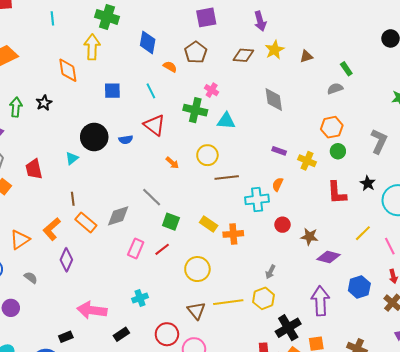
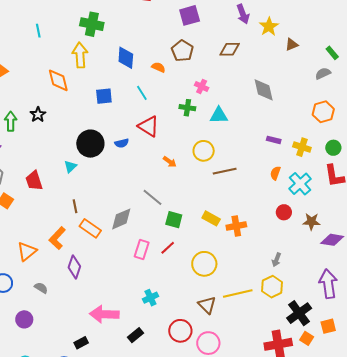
blue diamond: (148, 42) -> (126, 58), moved
yellow star: (275, 50) -> (269, 27), moved
green cross: (195, 110) -> (187, 108), size x0.7
green circle: (338, 151) -> (333, 148), moved
cyan cross: (257, 199) -> (300, 184), moved, turned -30

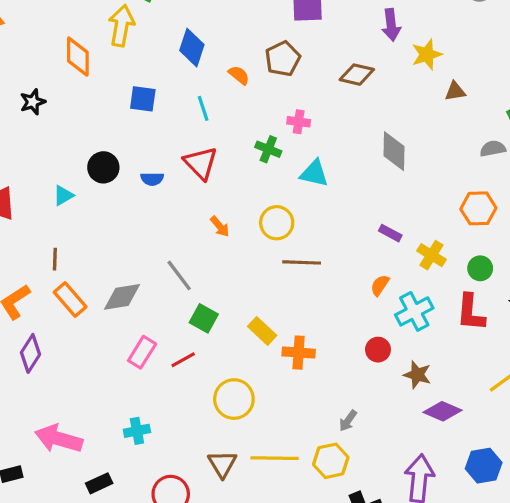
pink cross: (202, 86) -> (299, 122), turned -32
black circle: (90, 144) -> (103, 167), size x0.7

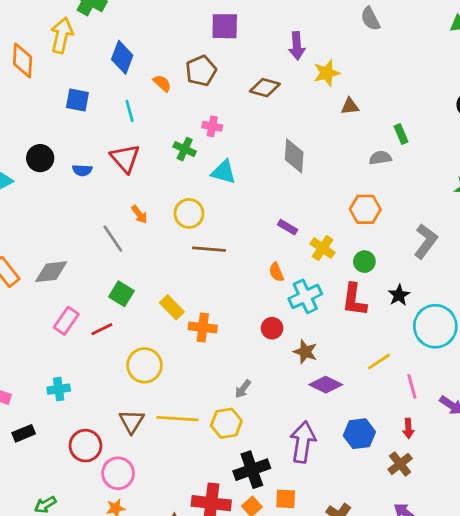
gray line: (179, 275) -> (113, 239), moved
orange semicircle: (380, 285) -> (276, 272), turned -60

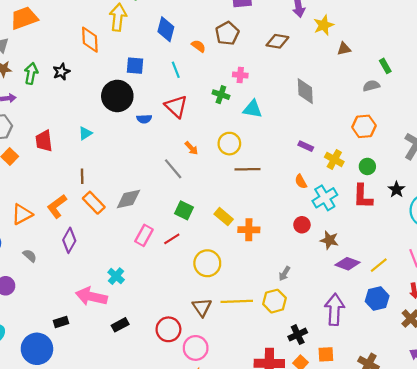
black circle: (40, 158) -> (117, 96), moved, size x1.5
yellow line: (379, 362) -> (379, 265), moved
cyan cross: (59, 389) -> (116, 276), moved, turned -35
black cross: (252, 470) -> (298, 335), size x0.7

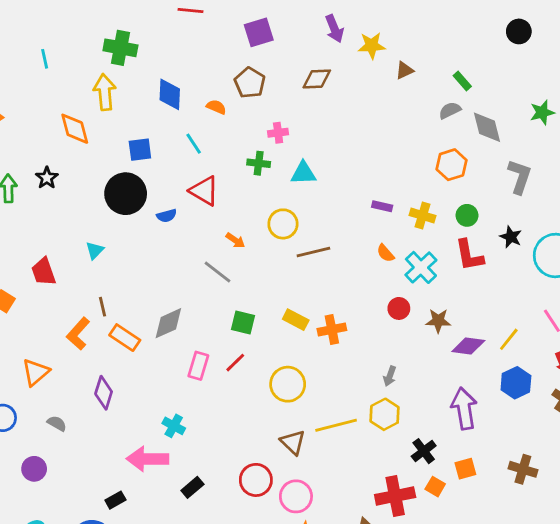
yellow star: (324, 25) -> (372, 46), turned 30
gray diamond: (305, 91) -> (487, 127), moved
orange L-shape: (57, 206) -> (78, 334), moved

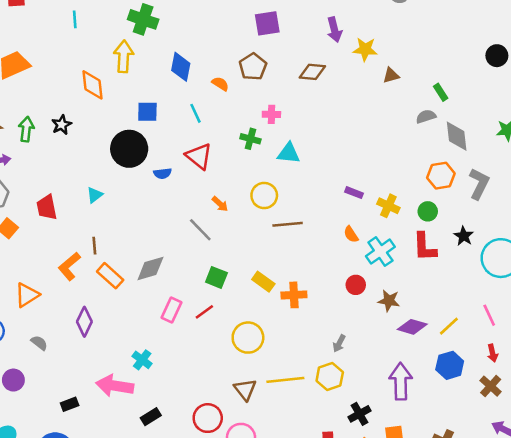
orange hexagon: (452, 165) -> (441, 176), moved
black rectangle: (115, 500) -> (70, 404), moved

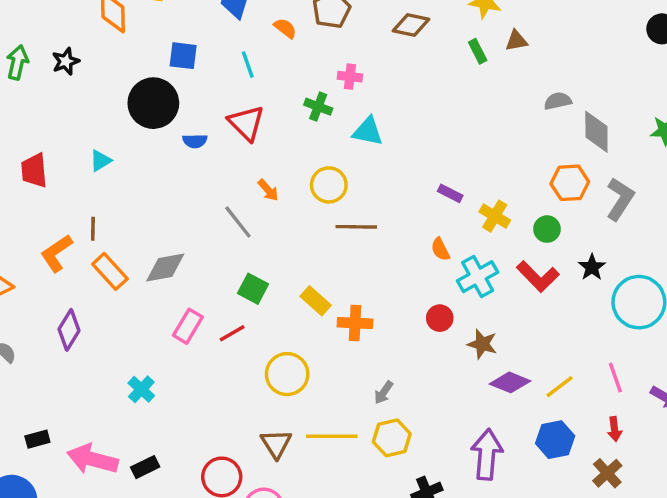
green rectangle: (441, 92) -> (478, 51), moved
red L-shape: (425, 247) -> (538, 276), turned -48
gray arrow: (339, 343) -> (384, 392), moved
pink arrow: (115, 386) -> (92, 459), moved

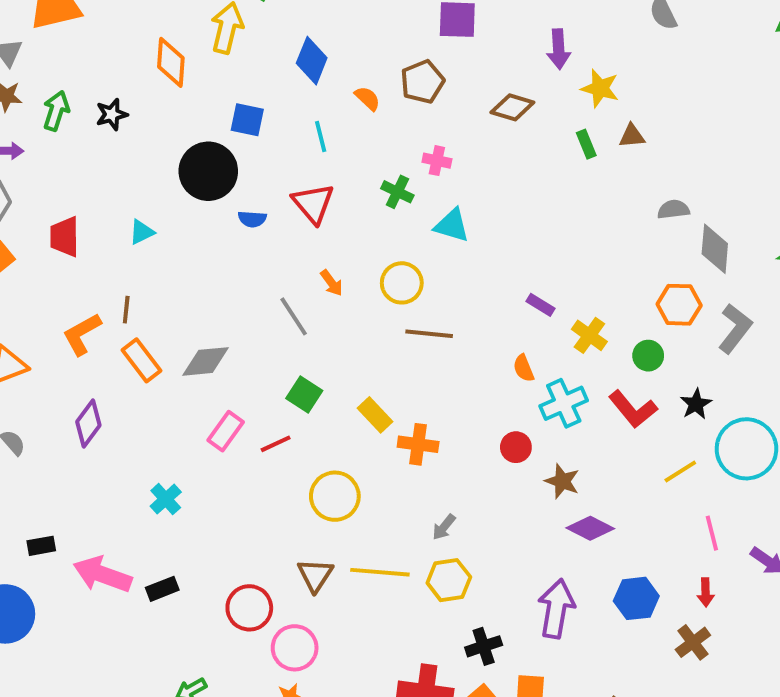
yellow line: (560, 387) -> (680, 472), moved

